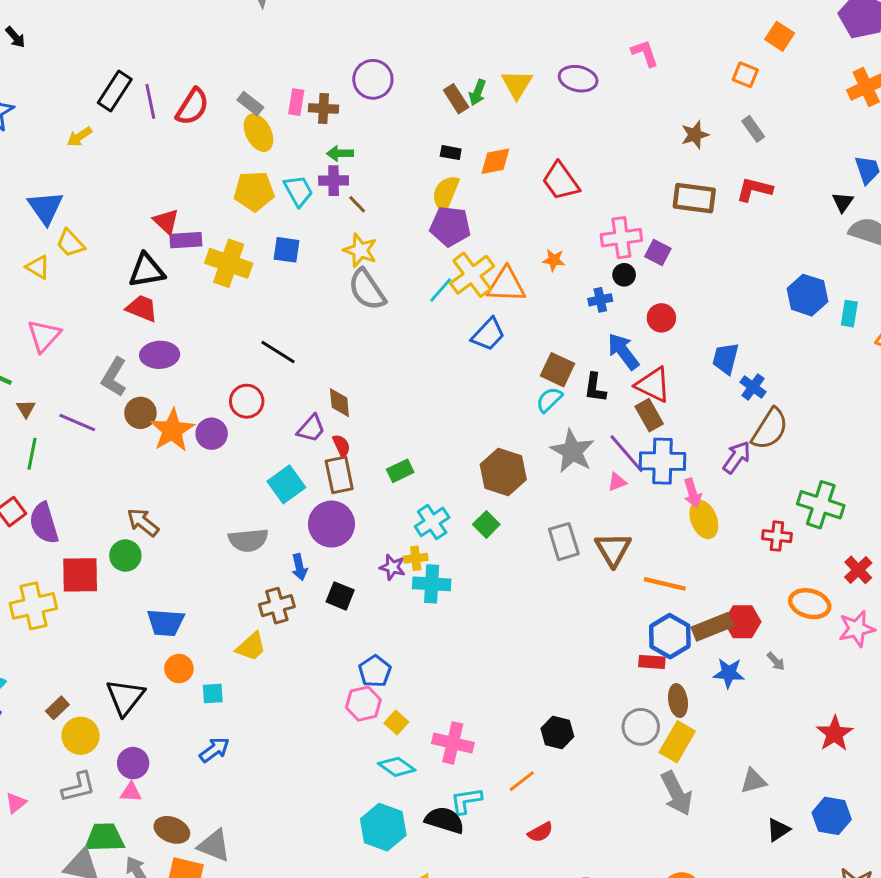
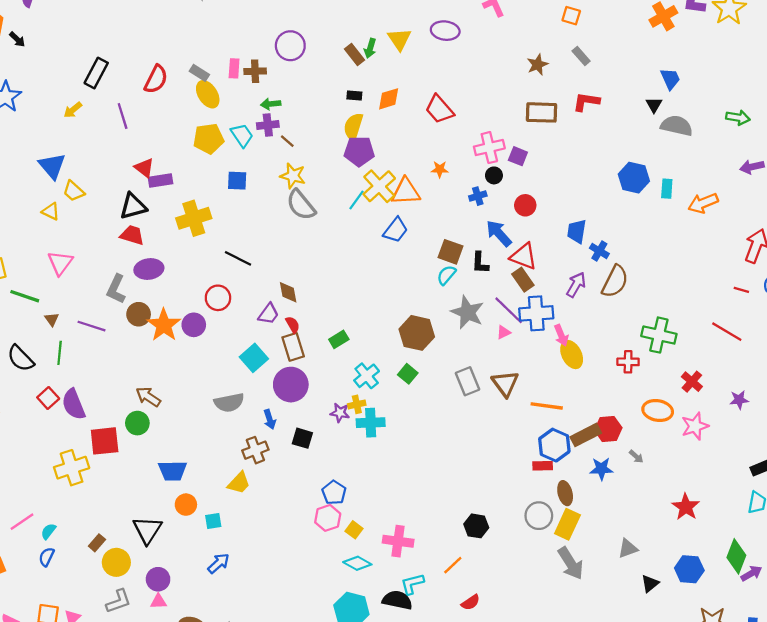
purple line: (150, 101) -> (123, 116), moved
yellow cross: (229, 263) -> (194, 218), moved, turned -32
purple arrow: (737, 457) -> (576, 285), moved

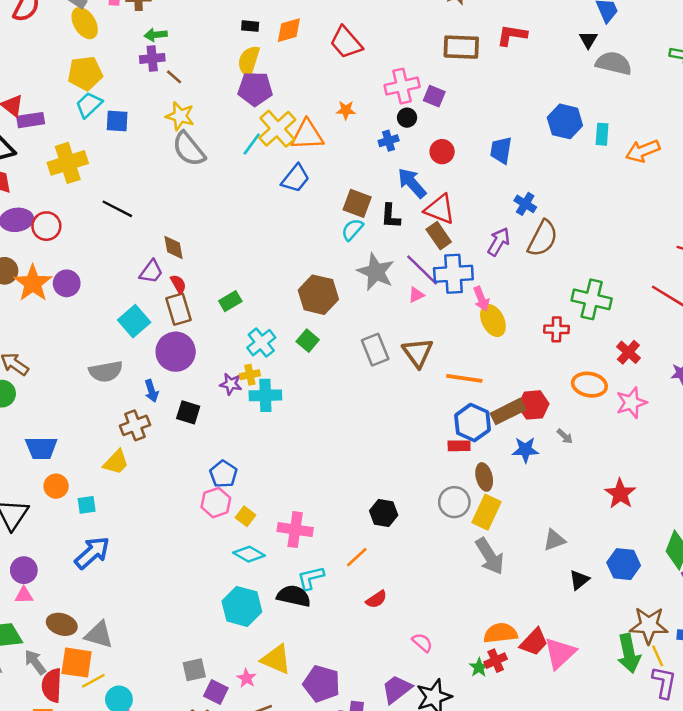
cyan trapezoid: (242, 135) -> (89, 105), moved, turned -100
blue trapezoid: (577, 231) -> (501, 150), moved
red circle: (218, 298) -> (46, 226), moved
blue arrow: (219, 563) -> (92, 553), size x1.4

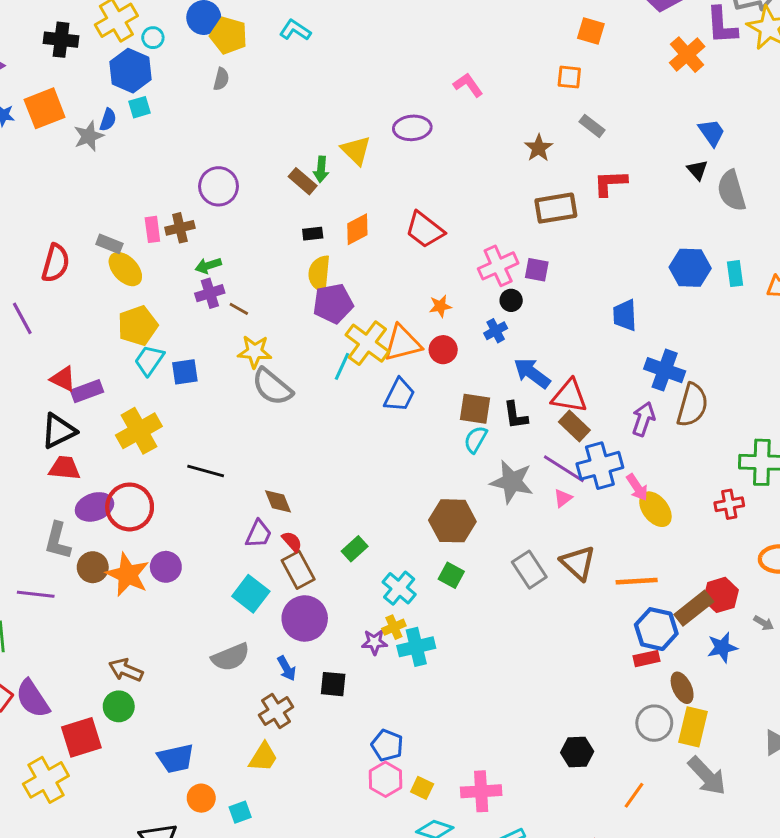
gray semicircle: (614, 63) -> (732, 191), turned -108
red circle: (442, 152) -> (443, 350), moved
blue cross: (525, 204) -> (665, 370), size x1.5
red circle: (46, 226) -> (130, 507), size x1.4
orange line: (357, 557) -> (634, 795), moved

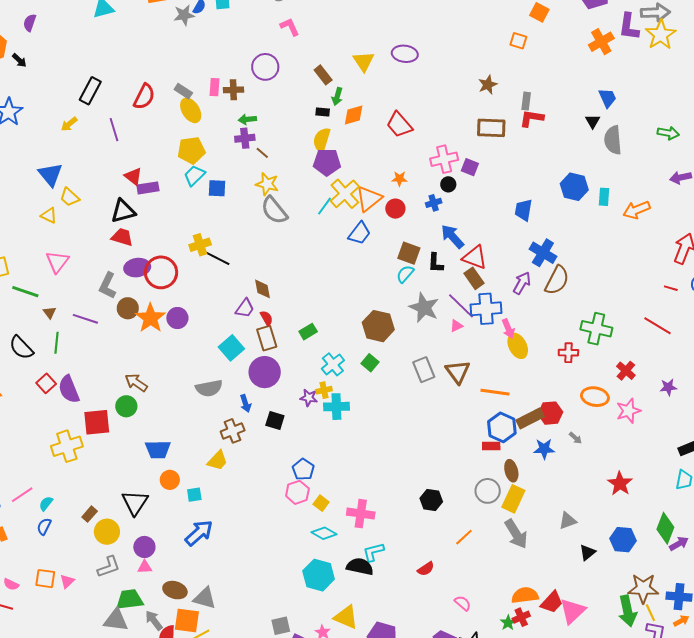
pink L-shape: (468, 85) -> (290, 27), moved
gray rectangle: (592, 126) -> (526, 101), moved, turned 48
green arrow: (321, 169) -> (337, 96), moved
orange triangle: (403, 343) -> (369, 199), turned -36
yellow cross: (139, 431) -> (200, 245), moved, size x0.7

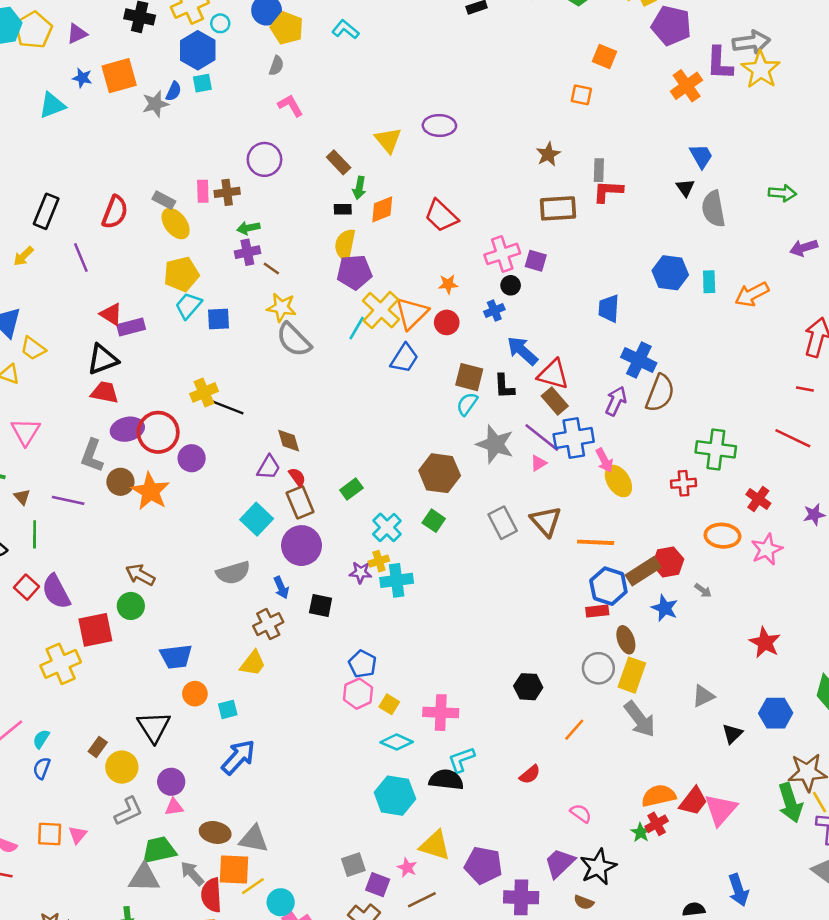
purple circle: (177, 318) -> (192, 458), moved
blue star: (544, 449) -> (665, 608), turned 30

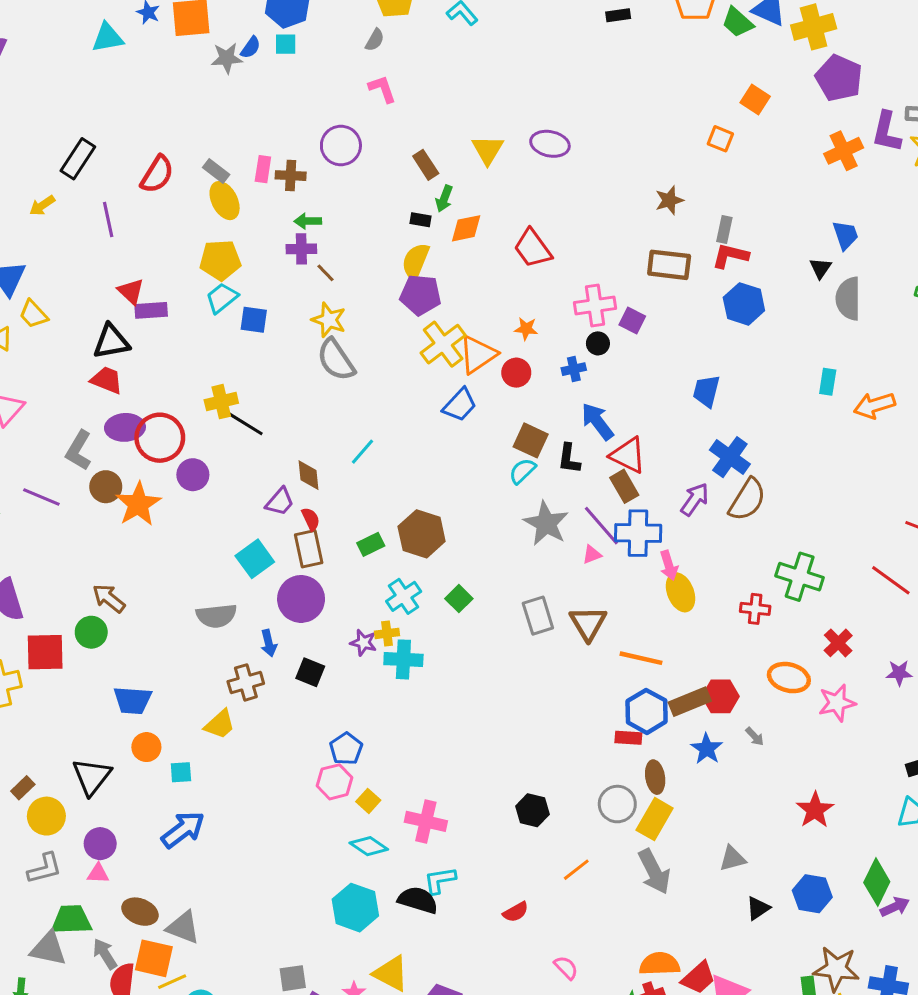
blue hexagon: (670, 273) -> (744, 304), moved
cyan line: (357, 328) -> (362, 452), moved
brown hexagon: (440, 473) -> (422, 534), moved

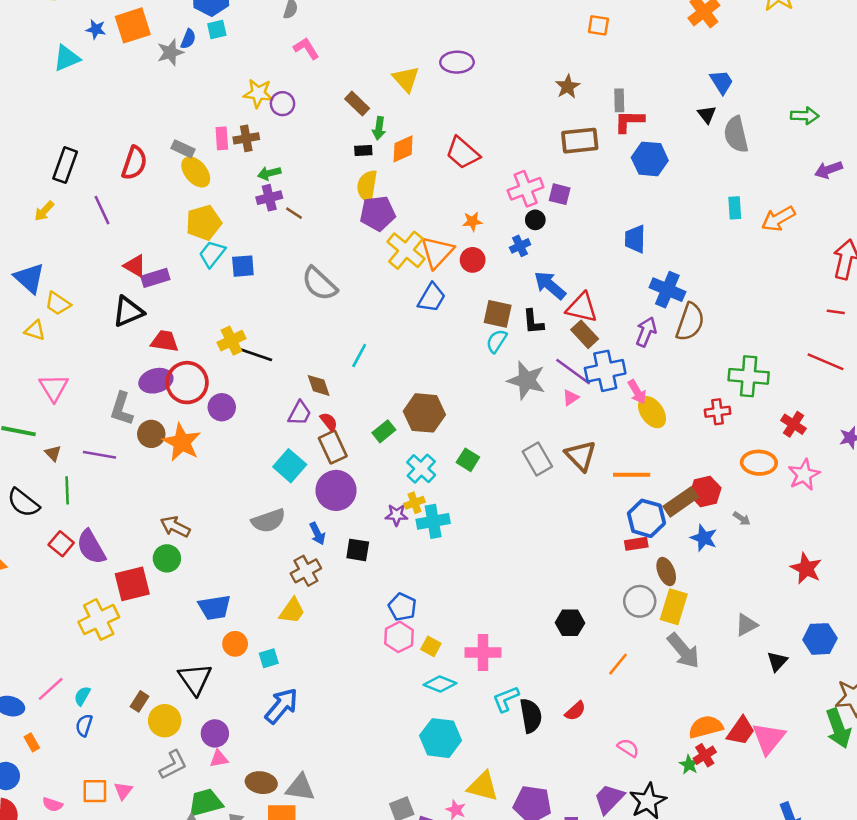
purple circle: (341, 146) -> (282, 104), size x0.7
yellow star: (329, 320) -> (258, 93), moved
red trapezoid: (107, 380) -> (165, 341), moved
black semicircle: (418, 900) -> (531, 716), moved, turned 76

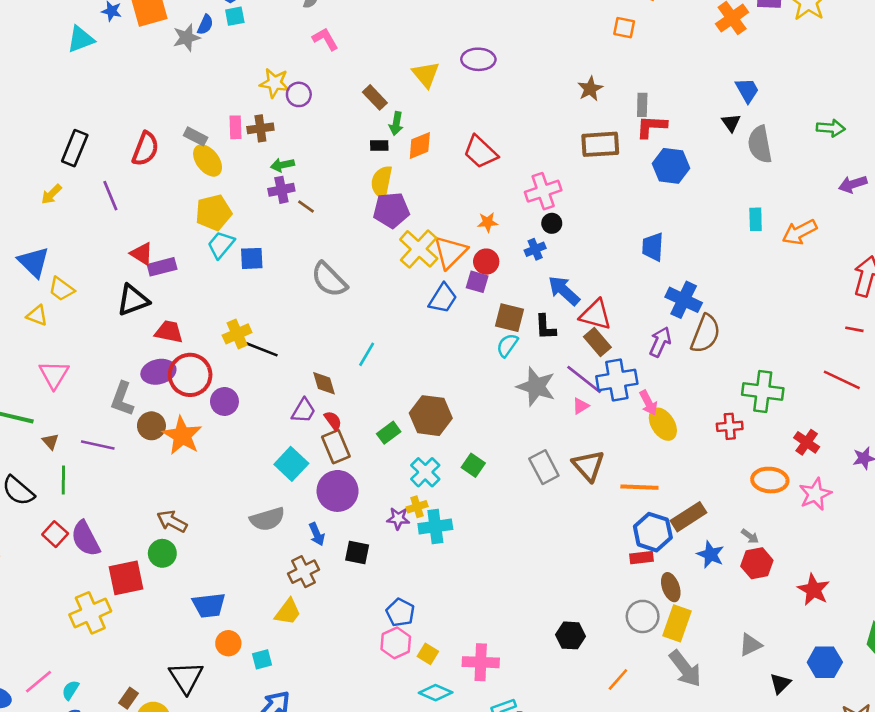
purple square: (560, 194) -> (477, 282), moved
red hexagon: (705, 491) -> (757, 563), moved

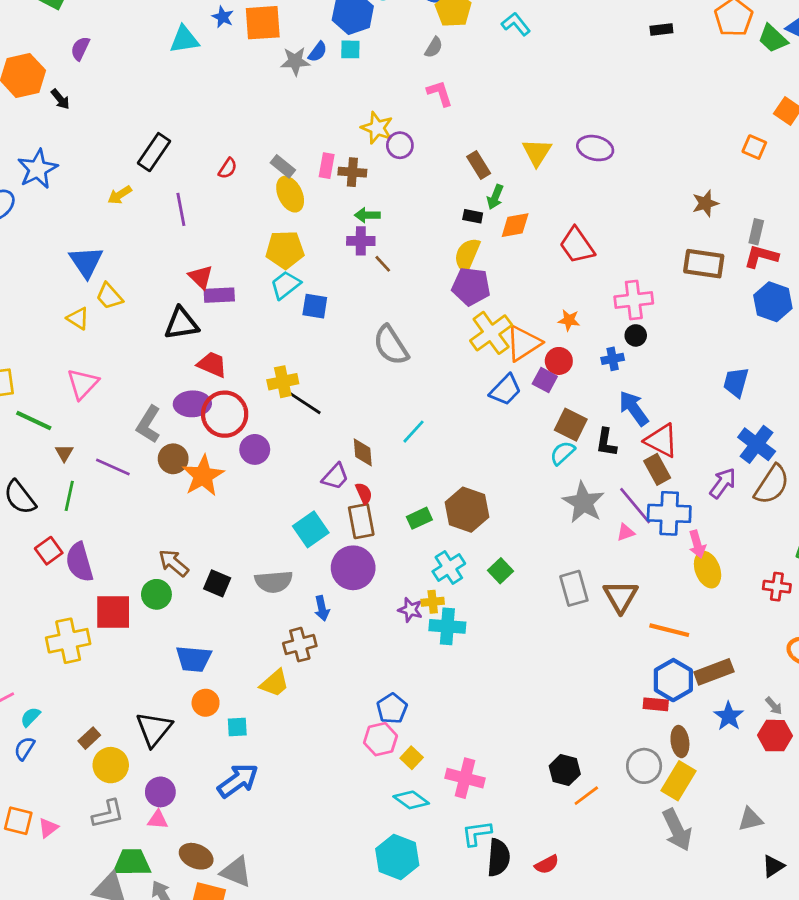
red semicircle: (145, 149) -> (228, 168), size x0.6
black square: (357, 552) -> (217, 583), moved
orange line: (618, 680) -> (586, 796), moved

